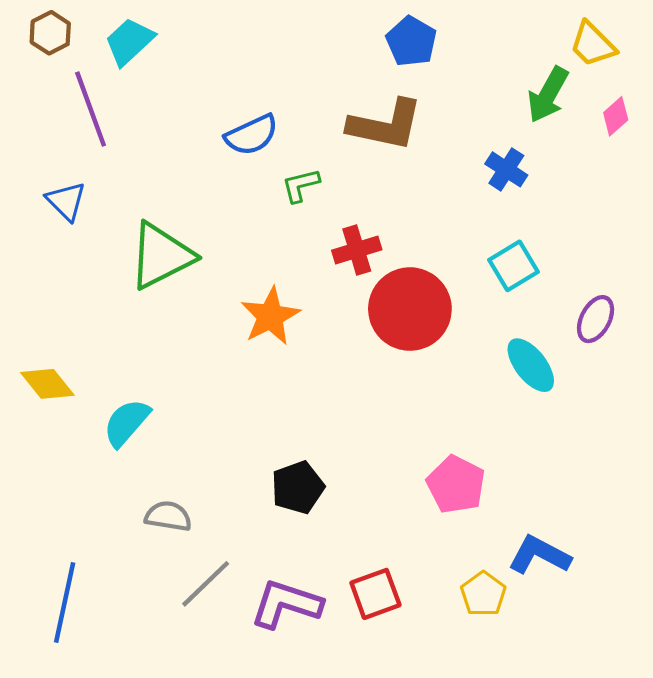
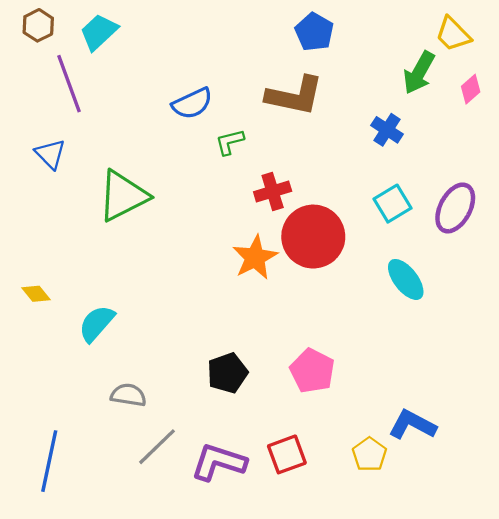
orange star: (270, 316) -> (255, 257), moved
purple ellipse: (596, 319) -> (455, 208), moved, size x1.4
yellow diamond: (47, 384) -> (36, 294), size x0.7
pink pentagon: (456, 485) -> (312, 371), moved

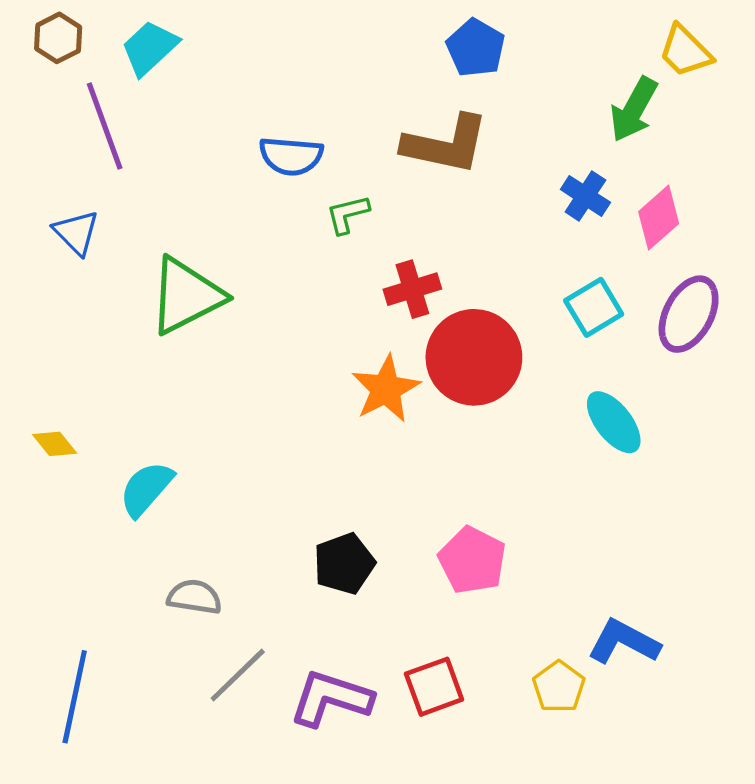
pink diamond: (471, 89) -> (659, 218), moved, size x1.4
blue semicircle: (192, 103) -> (291, 156), turned 30

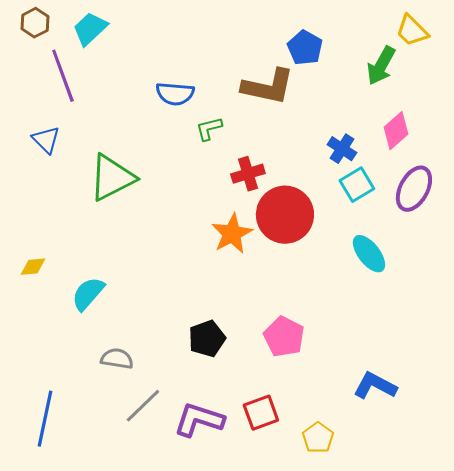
blue pentagon: (476, 48) -> (305, 48), moved
blue cross: (585, 196) -> (342, 149), moved
yellow diamond: (55, 444) -> (33, 267), turned -56
yellow pentagon: (559, 687) -> (318, 438), moved

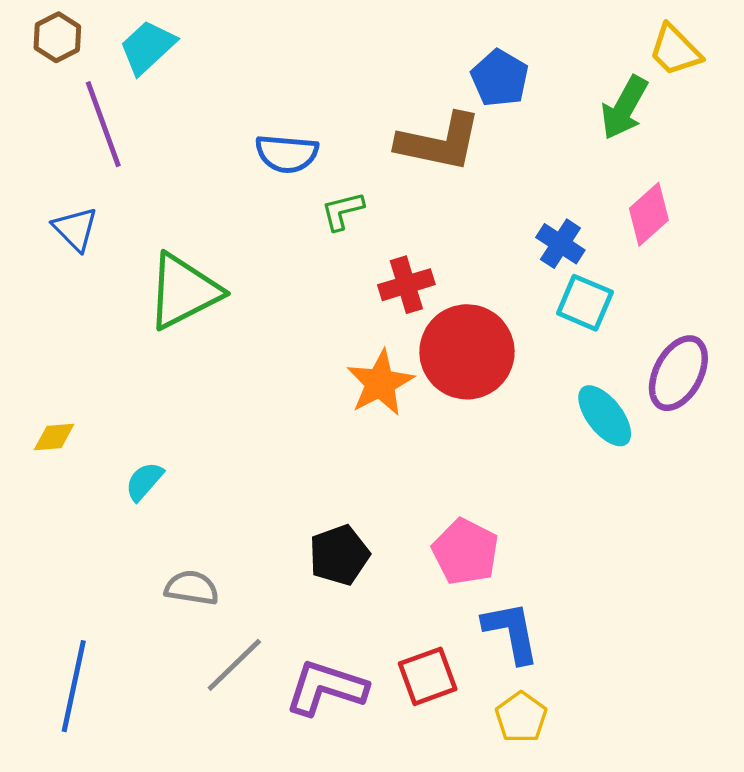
cyan square: (357, 185) -> (585, 303), turned -36
purple ellipse: (414, 189) -> (678, 373), moved
cyan semicircle: (88, 294) -> (144, 481), size x0.7
blue L-shape: (375, 386) -> (511, 632), moved, turned 51

